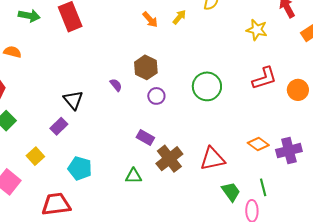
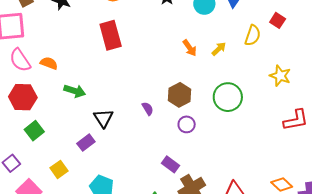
green arrow: (29, 16) -> (75, 91), moved
yellow star: (257, 30) -> (280, 76), moved
green circle: (207, 86) -> (228, 97), moved

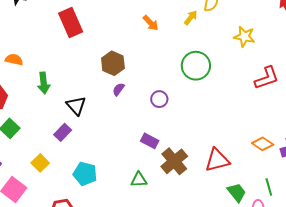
yellow arrow: (219, 49) -> (191, 18), moved
green arrow: (75, 91) -> (44, 83), turned 75
brown hexagon: (179, 95) -> (113, 63), moved
purple semicircle: (148, 109) -> (118, 89), turned -104

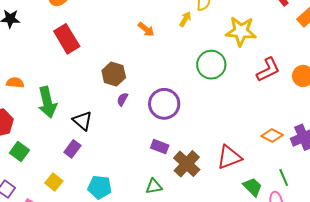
yellow star: (244, 37) -> (241, 31), size x1.4
green circle: (196, 66) -> (211, 65), moved
green arrow: (44, 83) -> (47, 102), size x1.4
purple circle: (159, 99) -> (164, 104), size x1.8

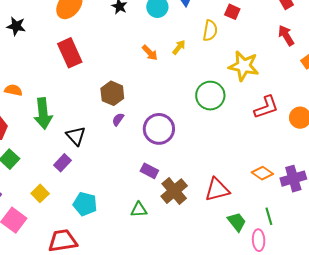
yellow arrow: (185, 19) -> (179, 47), moved

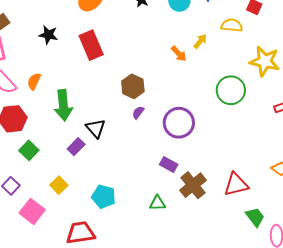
black star: (16, 26) -> (48, 35), moved
yellow semicircle: (210, 31) -> (232, 25), turned -95
orange arrow: (150, 53) -> (179, 54), moved
orange semicircle: (13, 90) -> (34, 81), turned -78
purple rectangle: (62, 163) -> (76, 147), moved

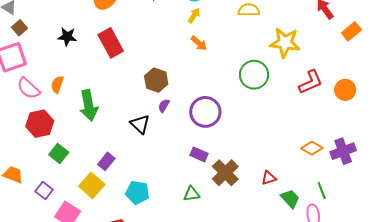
yellow arrow: (200, 41) -> (194, 15), moved
black triangle: (96, 128) -> (140, 124), moved
purple rectangle: (76, 147) -> (106, 161), moved
red triangle: (236, 184) -> (269, 178), moved, size x0.6
yellow square: (59, 185) -> (92, 185), size x1.4

